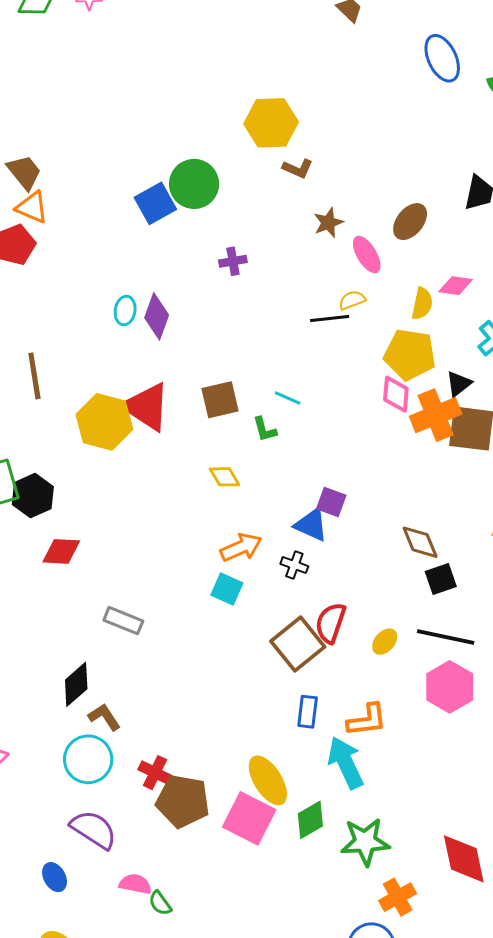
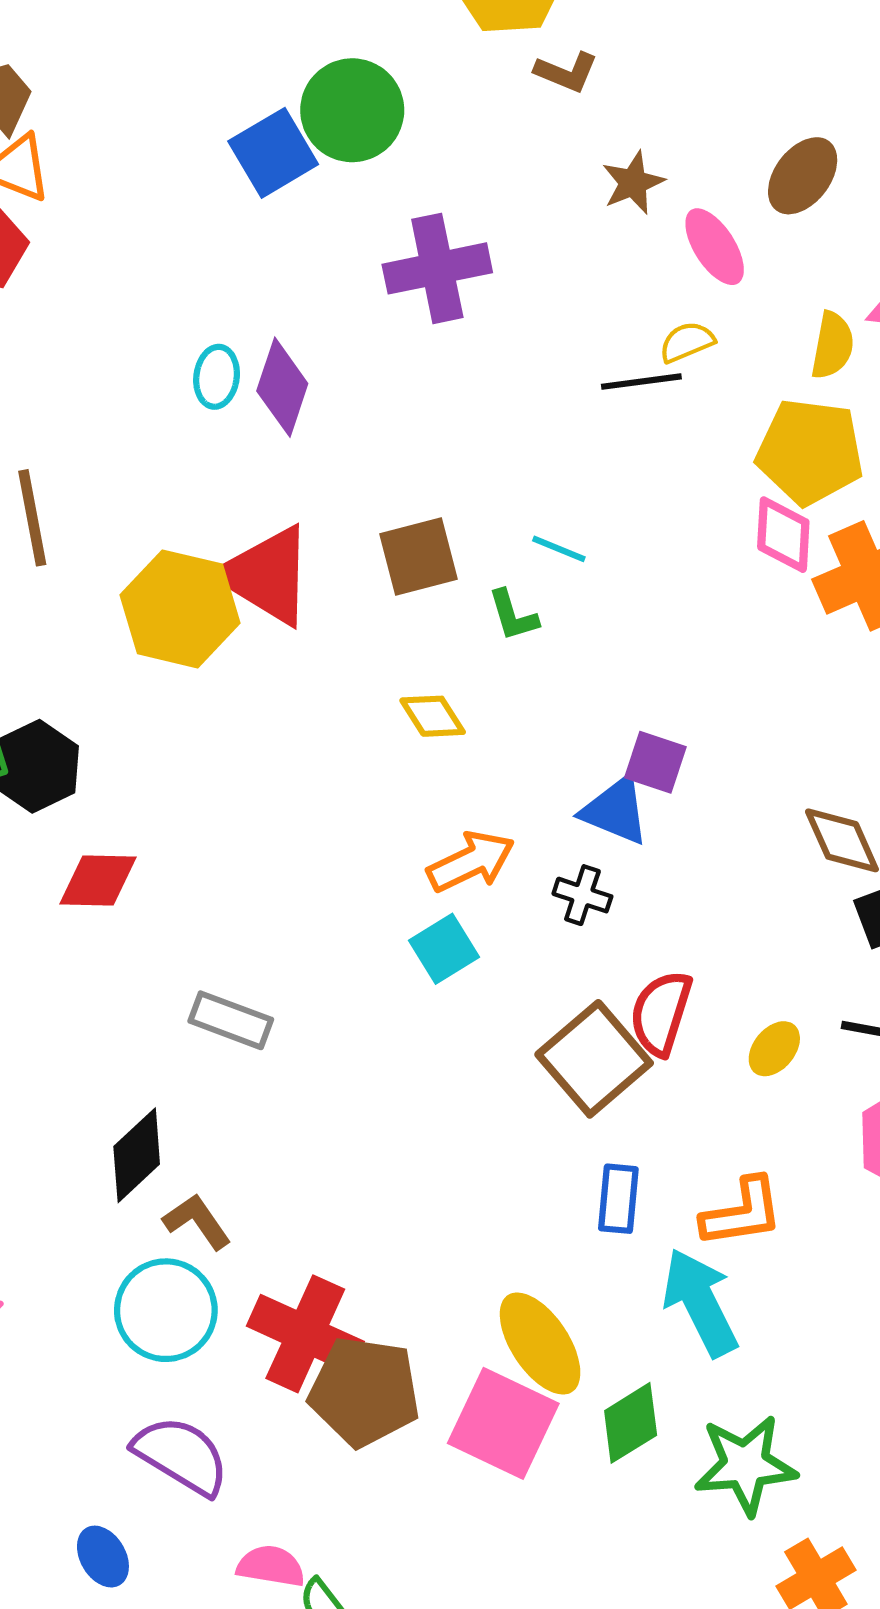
purple cross: (233, 261) -> (437, 268), size x1.8
cyan square: (227, 589) -> (444, 949), turned 36
red cross: (155, 773) -> (305, 1334), size x1.6

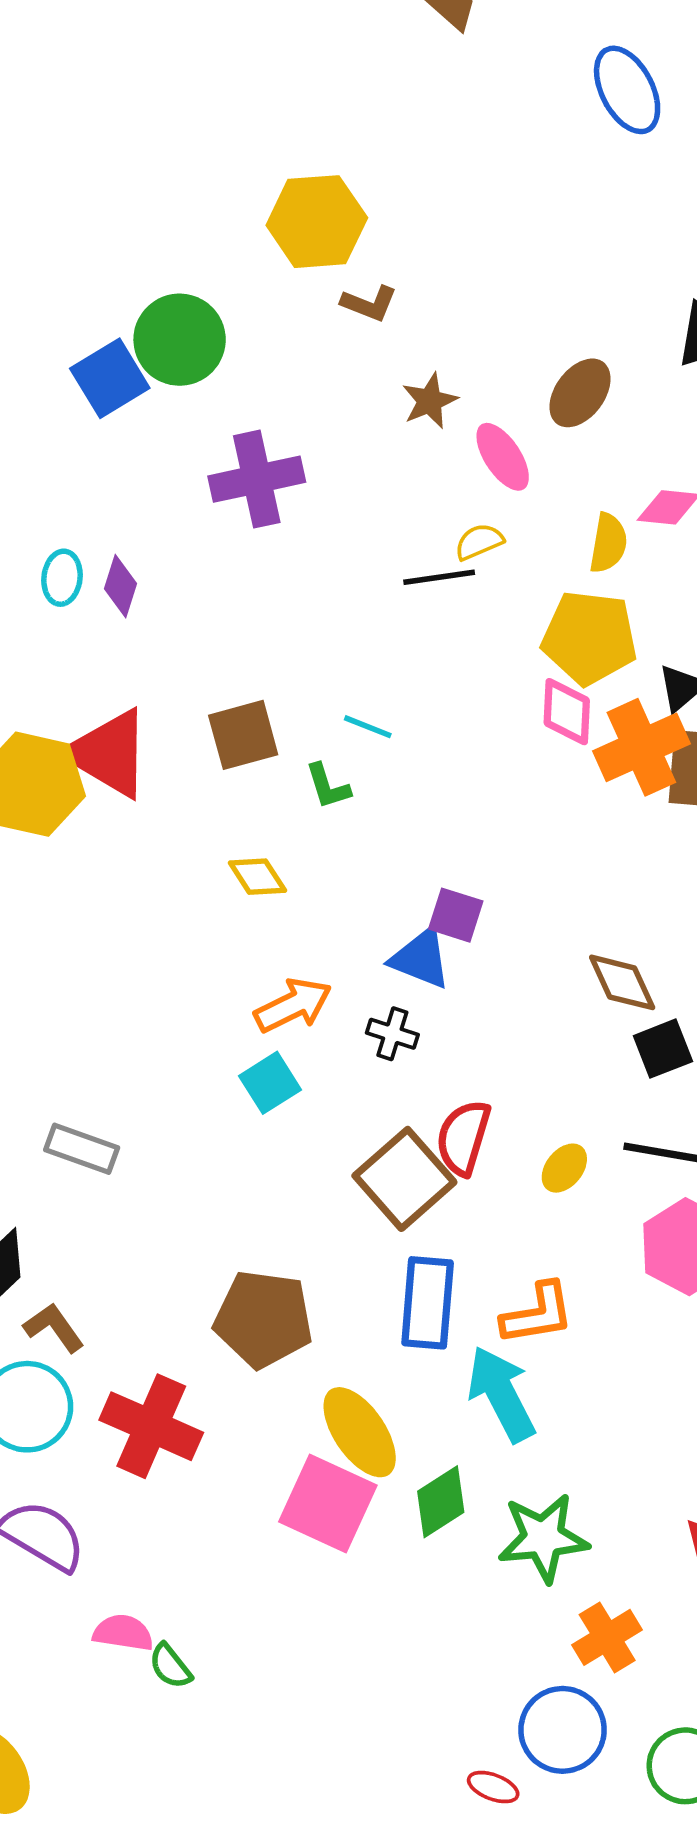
purple diamond: (282, 387) -> (120, 586), size x0.7
blue rectangle: (618, 1199) -> (428, 1303), size x1.5
brown pentagon: (365, 1392) -> (264, 1319), moved

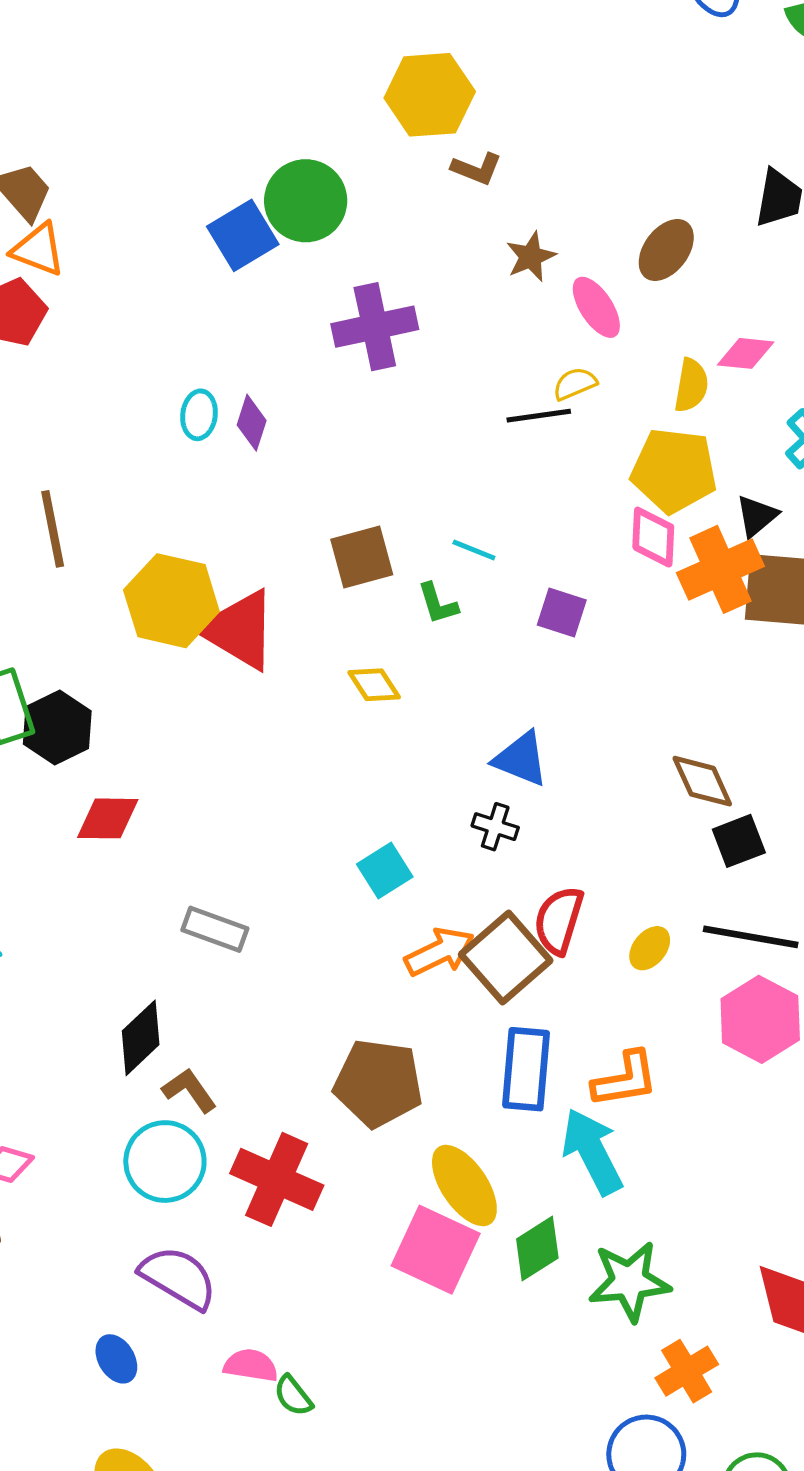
red triangle: (109, 753) -> (239, 630), moved
purple square: (456, 915) -> (562, 613), moved
orange arrow: (293, 1005) -> (439, 952), moved

